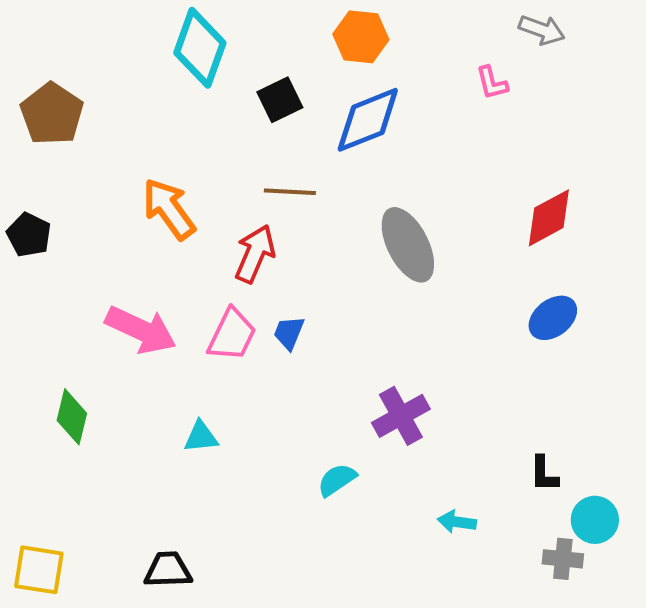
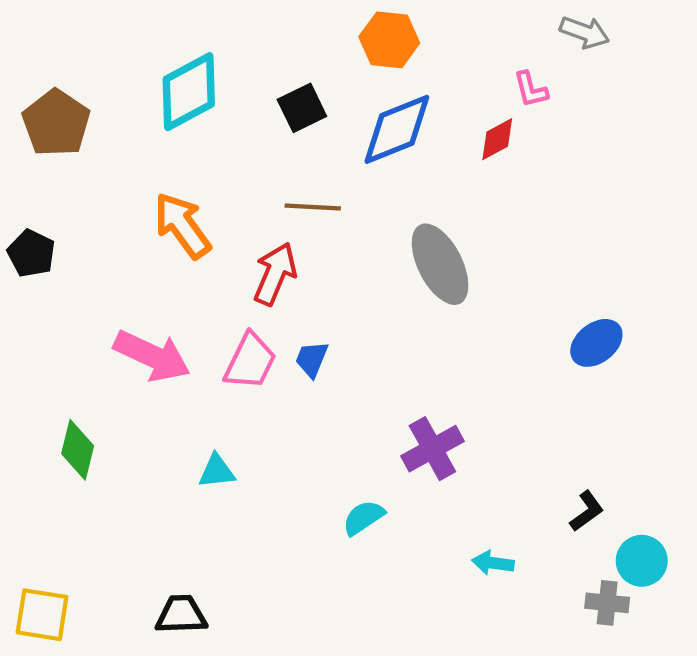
cyan diamond: (200, 48) -> (189, 92), moved, turned 42
red diamond: (549, 218) -> (497, 139), moved, size x0.7
black L-shape: (544, 474) -> (587, 511), turned -126

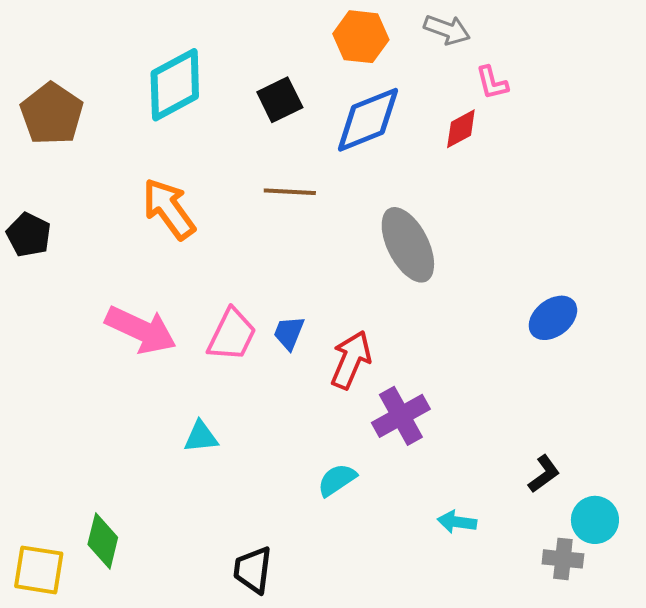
gray arrow: (585, 32) -> (447, 30), moved
red arrow: (275, 274) -> (351, 360), moved
green diamond: (78, 450) -> (103, 541), moved
black trapezoid: (181, 615) -> (253, 570), moved, turned -81

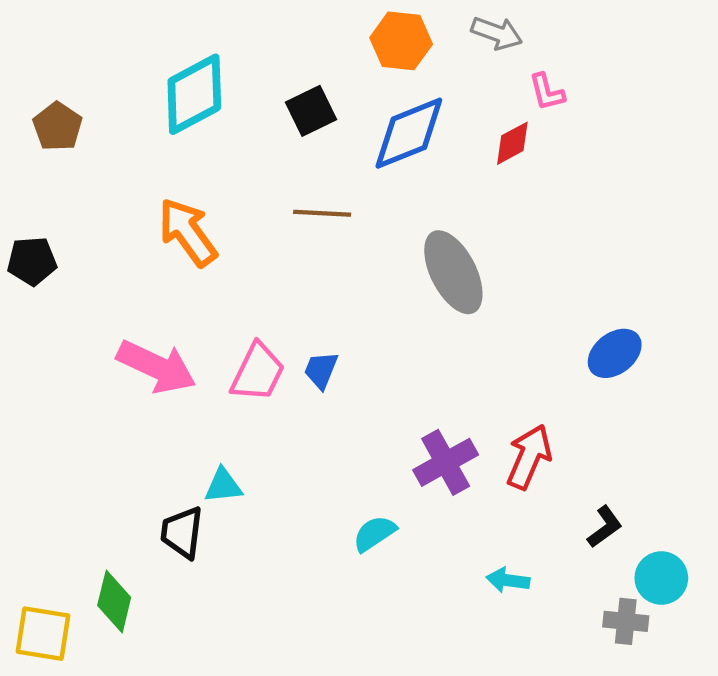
brown pentagon: (52, 114) -> (57, 127), size x0.7
black pentagon: (29, 235) -> (32, 261), turned -30
red arrow: (351, 360) -> (529, 457), moved
black trapezoid: (253, 570) -> (182, 532), moved

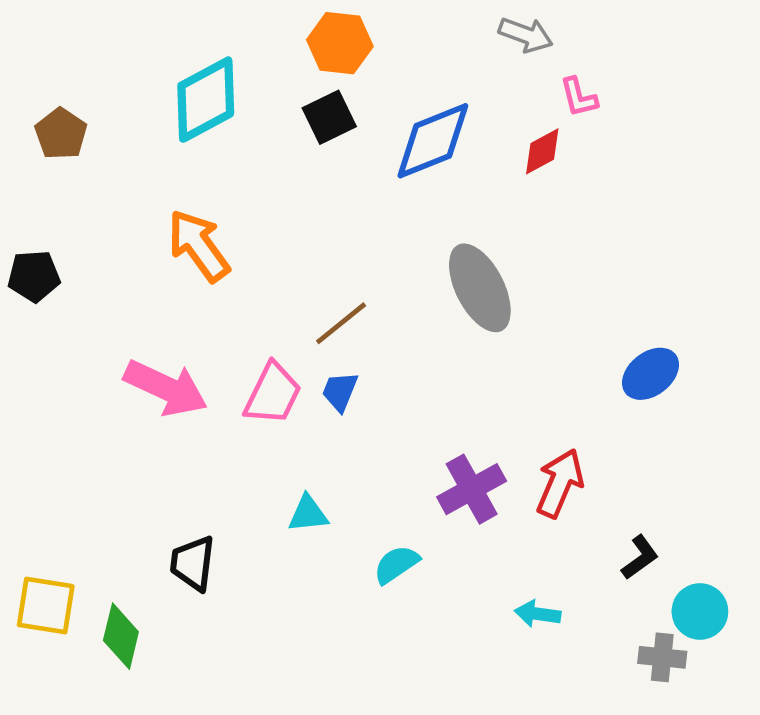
orange hexagon: (401, 41) -> (340, 43), moved
brown line: (322, 213) -> (341, 323), moved, turned -42
cyan triangle: (223, 486) -> (308, 514), moved
yellow square: (43, 634) -> (46, 606), moved

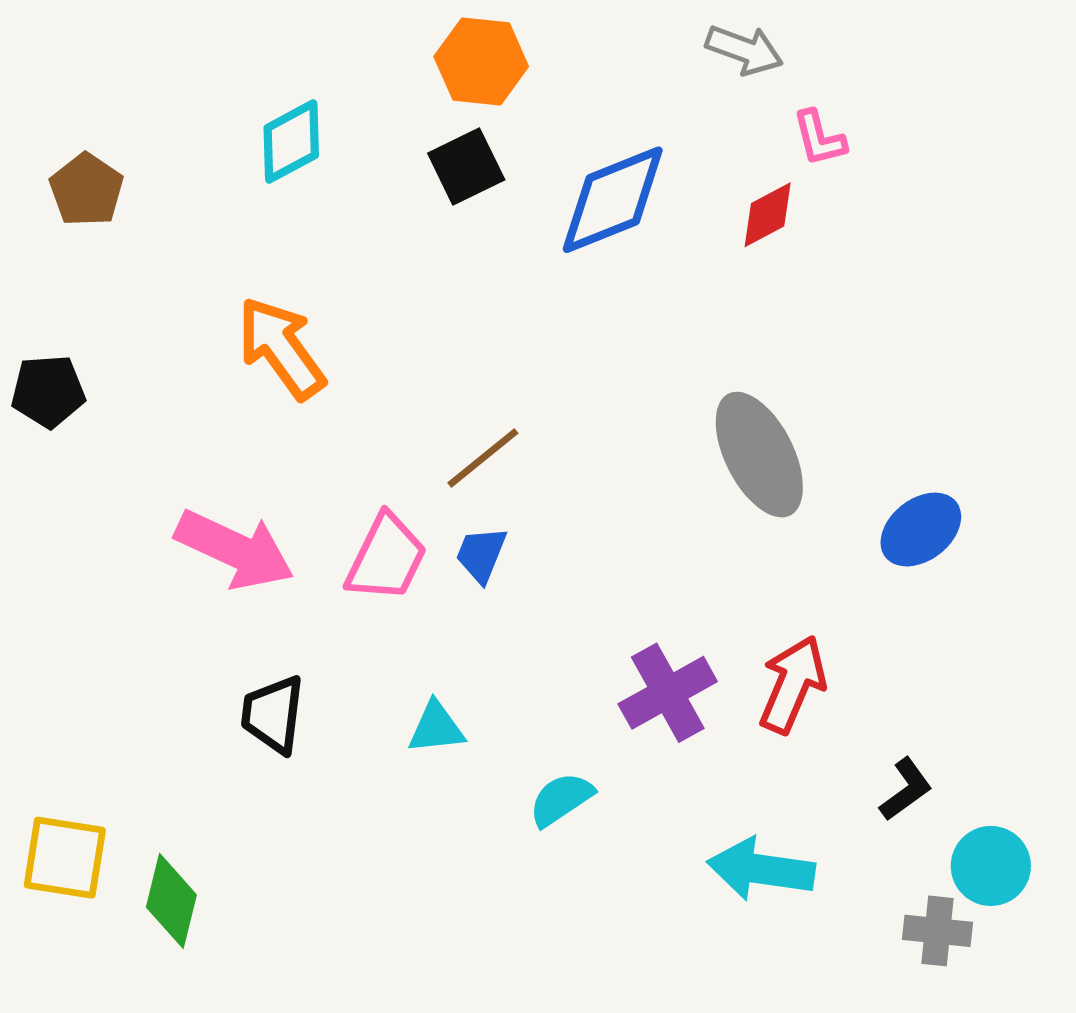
cyan diamond: (206, 100) -> (291, 141), size x0.7
gray ellipse: (480, 288) -> (759, 455), moved
black trapezoid: (193, 563) -> (273, 714), moved
cyan arrow: (538, 614) -> (761, 869), size x1.6

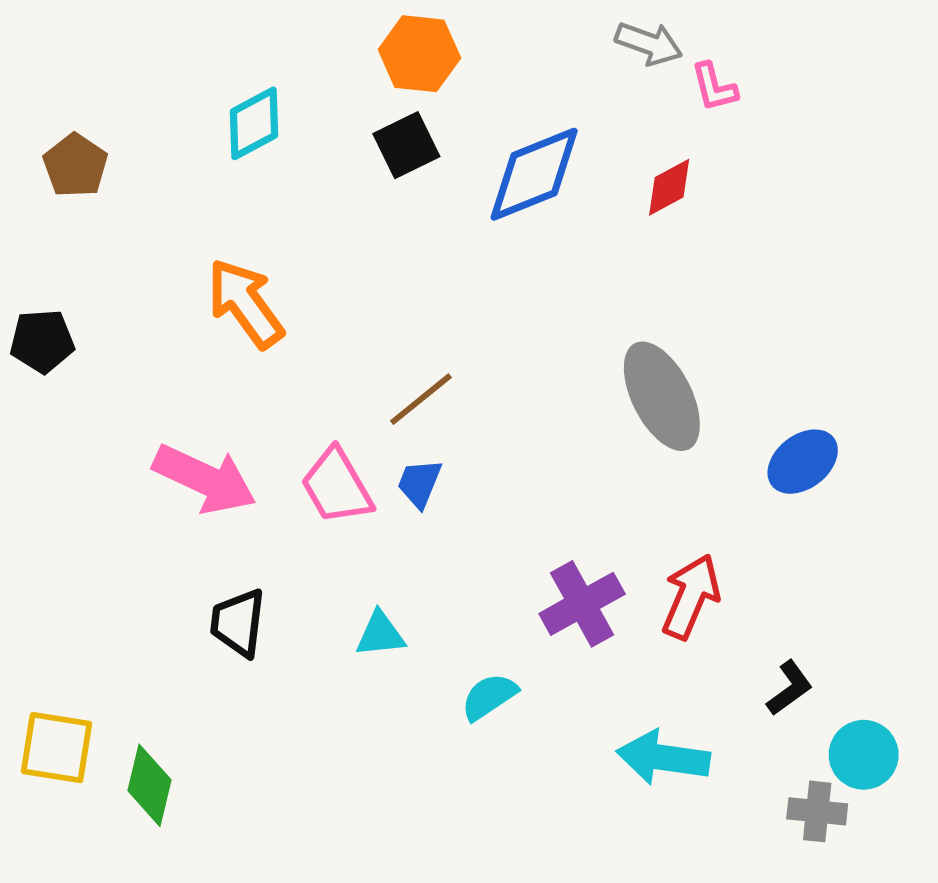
pink L-shape: (819, 138) -> (714, 87), moved
pink trapezoid: (386, 558) -> (337, 486), turned 124

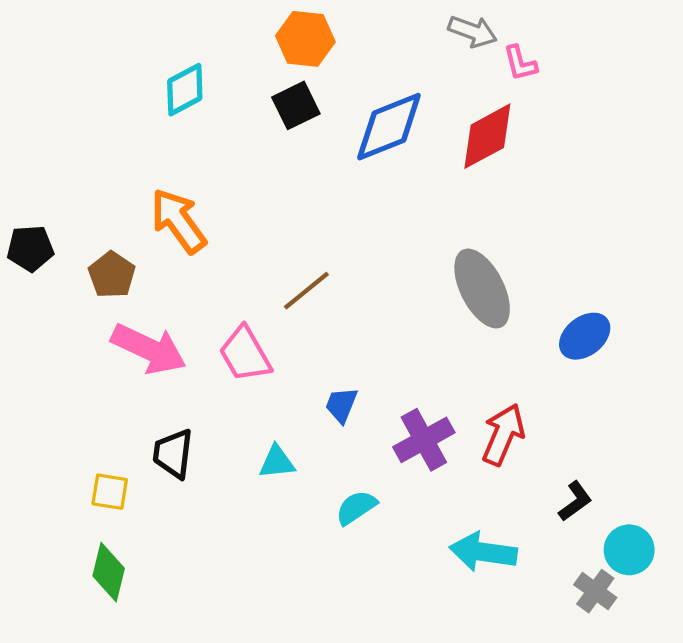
brown pentagon: (75, 165) -> (112, 275), moved
red diamond: (669, 187) -> (487, 136), size x1.6
blue trapezoid: (419, 483) -> (341, 405), moved
yellow square: (57, 748) -> (110, 492), moved, size x0.7
gray cross: (817, 811) -> (595, 591), turned 30

